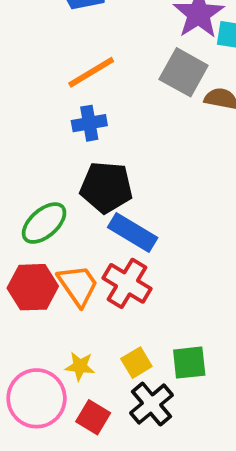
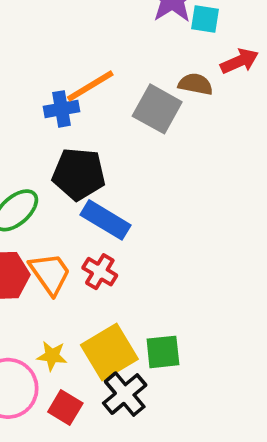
orange line: (91, 72) -> (90, 86), moved
gray square: (184, 72) -> (157, 109), moved
red cross: (127, 283) -> (100, 272), size x0.7
yellow square: (136, 363) -> (109, 352), size x1.8

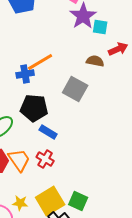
gray square: (157, 109) -> (75, 89), moved
blue rectangle: (106, 220) -> (48, 132), size x0.7
green square: (163, 352) -> (78, 201), turned 30

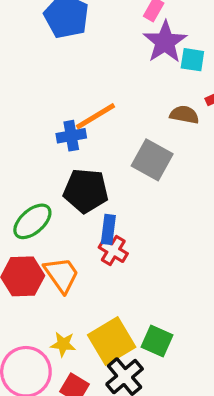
blue rectangle: (48, 132) -> (108, 229), turned 66
red cross: (45, 159) -> (113, 250), moved

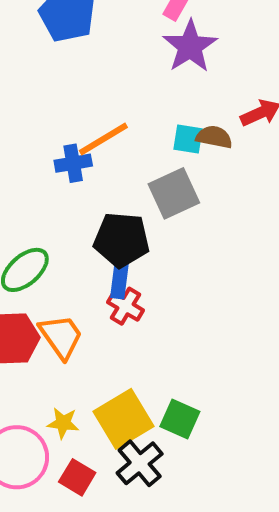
cyan square: (192, 60) -> (188, 139), moved
gray square: (152, 160) -> (174, 193), turned 36
black pentagon: (86, 191) -> (121, 240), moved

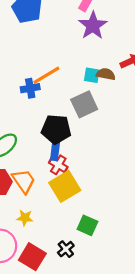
yellow square: (124, 419) -> (65, 186), moved
yellow star: (63, 423) -> (25, 218), moved
black cross: (140, 463) -> (66, 249), size x0.7
red square: (77, 477) -> (32, 257), size x1.4

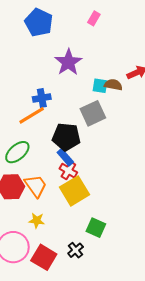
purple star: (93, 26) -> (68, 62), moved
orange line: (46, 75) -> (32, 115), moved
blue rectangle: (55, 151) -> (65, 157), turned -48

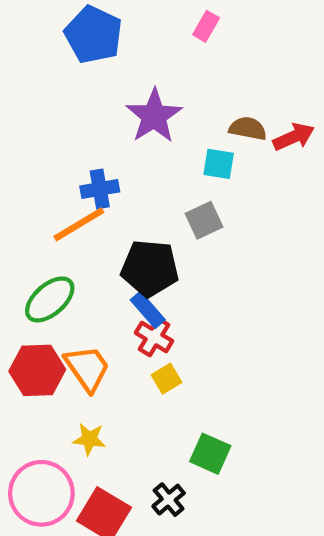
brown semicircle: (113, 85) -> (248, 128), moved
gray square: (93, 113) -> (204, 220), size x0.7
yellow square: (75, 191) -> (166, 379), size x0.5

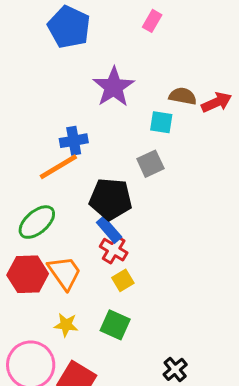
green square: (210, 454) -> (115, 325), moved
black cross: (169, 500) -> (175, 369), moved

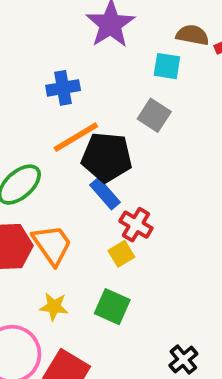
gray square: (150, 164) -> (154, 115), turned -32
orange line: (58, 167) -> (76, 137), moved
red cross: (114, 250) -> (136, 225), moved

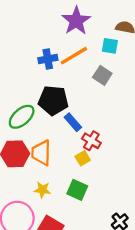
orange line: (76, 137) -> (74, 56), moved
black pentagon: (107, 157) -> (53, 100), moved
orange trapezoid: (52, 245) -> (41, 153), turned -144

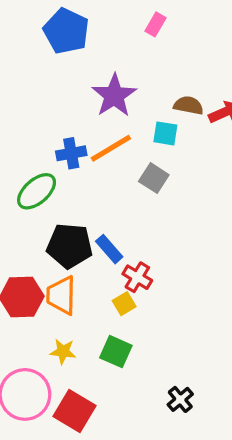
black pentagon: (53, 100) -> (70, 246), moved
green ellipse: (22, 117) -> (37, 191), moved

